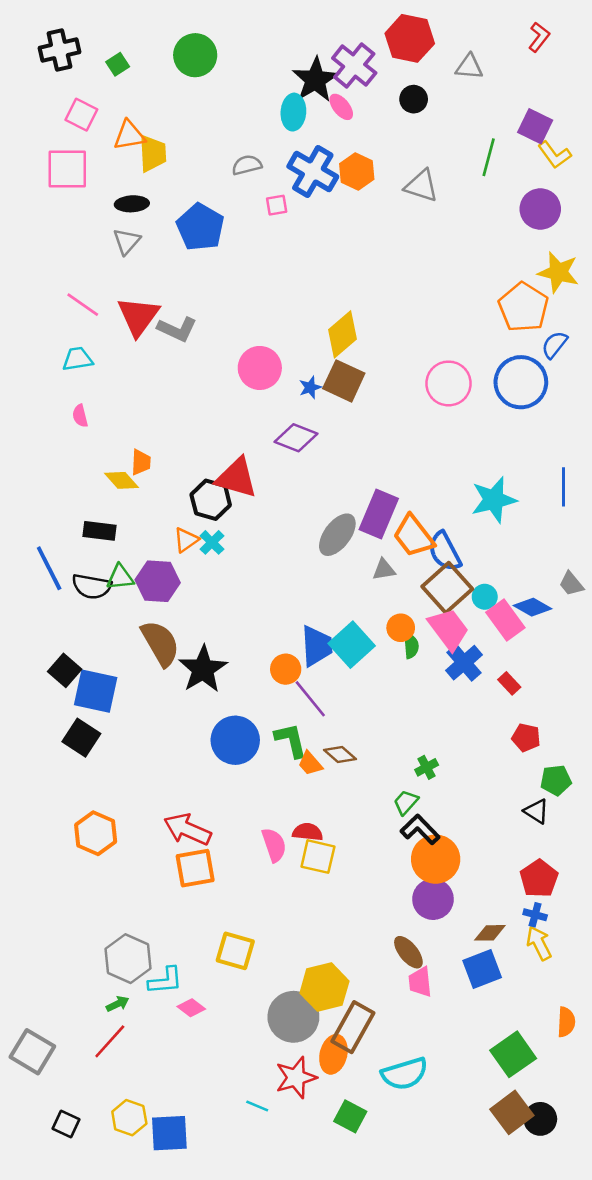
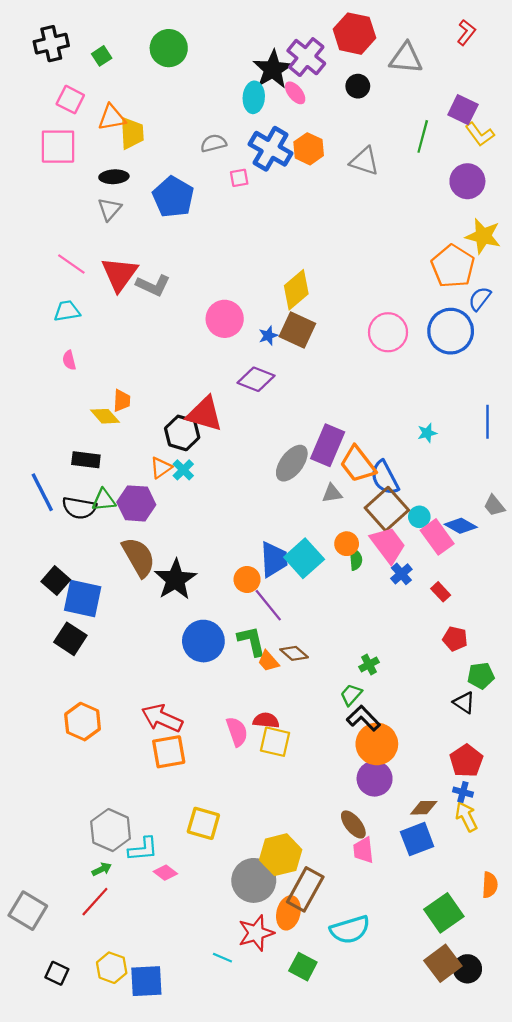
gray triangle: (469, 67) -> (406, 58), size x1.4
cyan star: (494, 500) -> (427, 433), size x0.5
blue cross: (464, 663) -> (401, 574), size x0.7

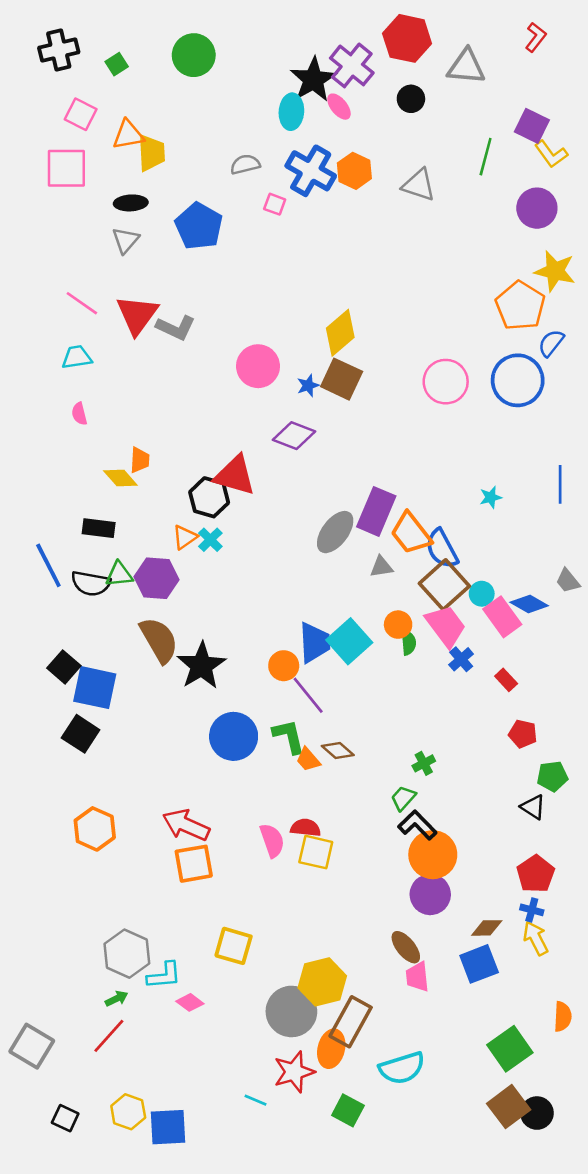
pink square: (239, 178) -> (275, 204), turned 30

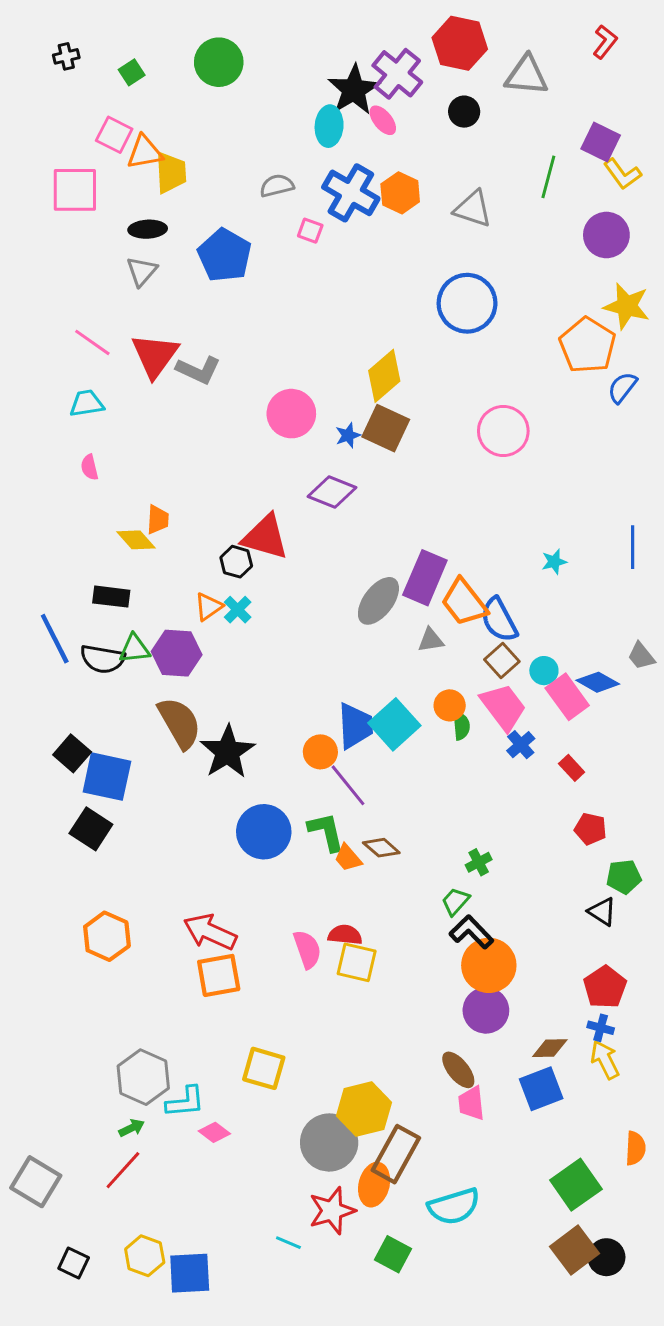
black cross: (59, 50) -> (66, 56), size x0.6
pink square: (81, 114) -> (114, 135), moved
blue circle: (518, 380) -> (467, 303), moved
black hexagon: (209, 497) -> (236, 562), size x0.7
brown square: (444, 585) -> (502, 660), size x0.6

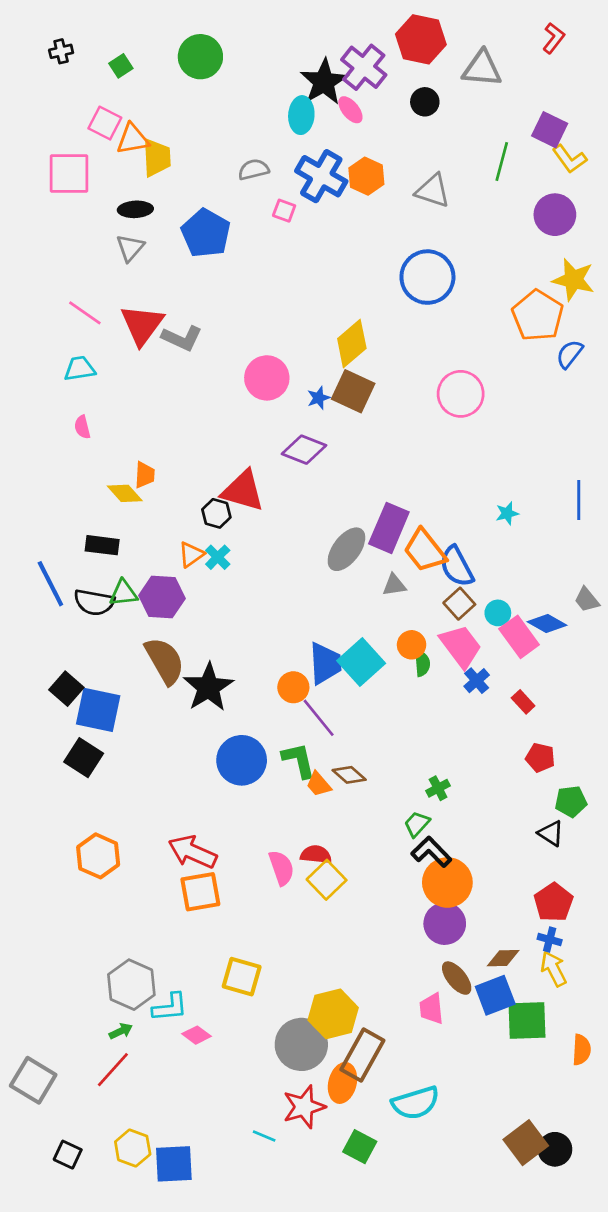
yellow square: (357, 962) -> (327, 880), turned 33
brown ellipse: (458, 1070) -> (457, 978), moved
green square: (576, 1185) -> (527, 1021), moved, turned 33

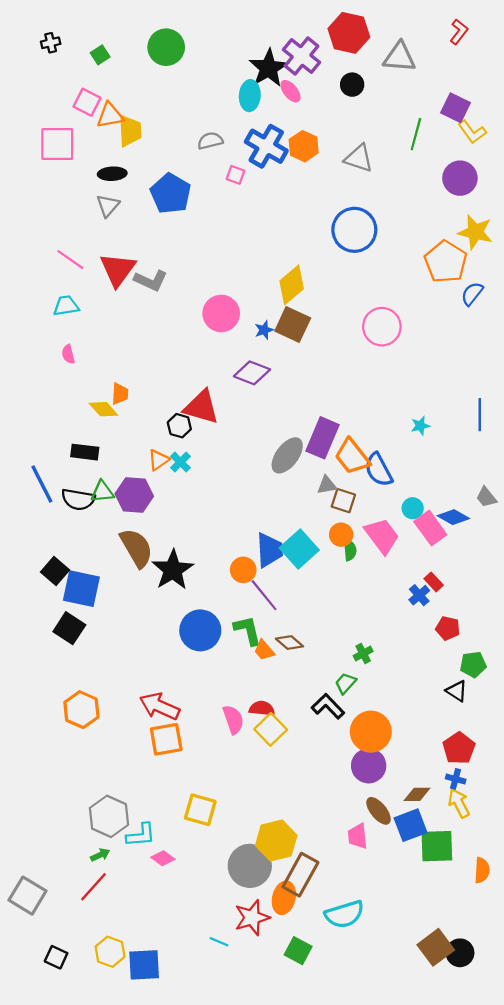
brown square: (459, 604) -> (343, 501), moved, turned -30
blue cross: (477, 681) -> (419, 595), moved
black L-shape: (431, 852) -> (328, 706), moved

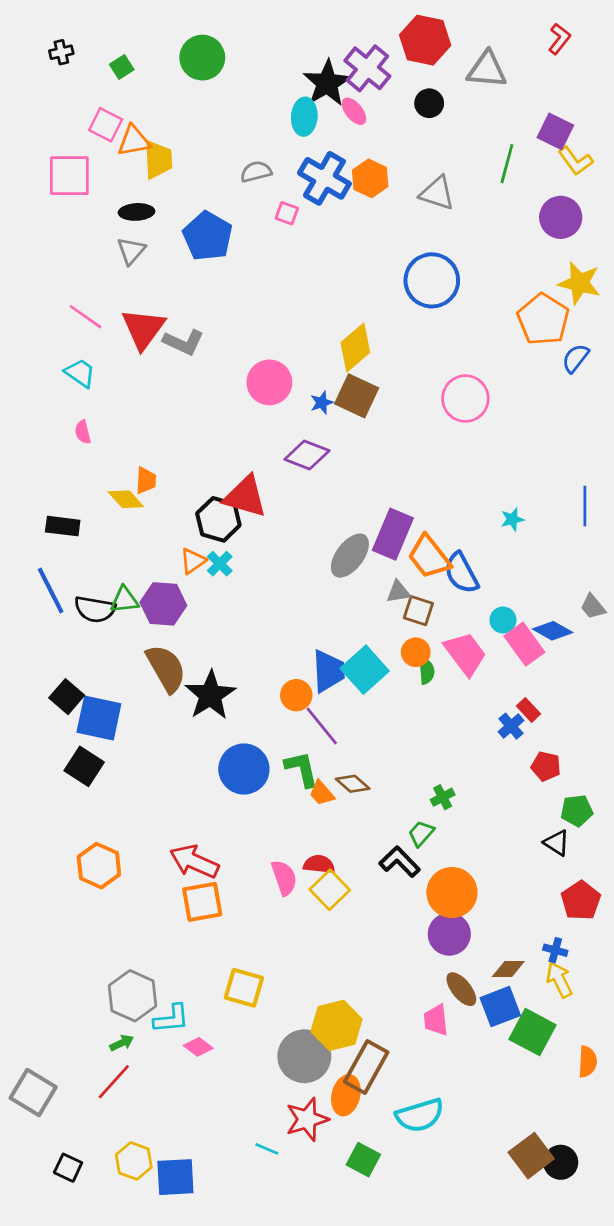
cyan trapezoid: (66, 306) -> (80, 373), turned 44
black hexagon: (179, 426) -> (218, 519), size x1.5
black rectangle: (85, 452) -> (63, 526), moved
red pentagon: (459, 748) -> (581, 901), moved
green square: (437, 846) -> (532, 1032), turned 30

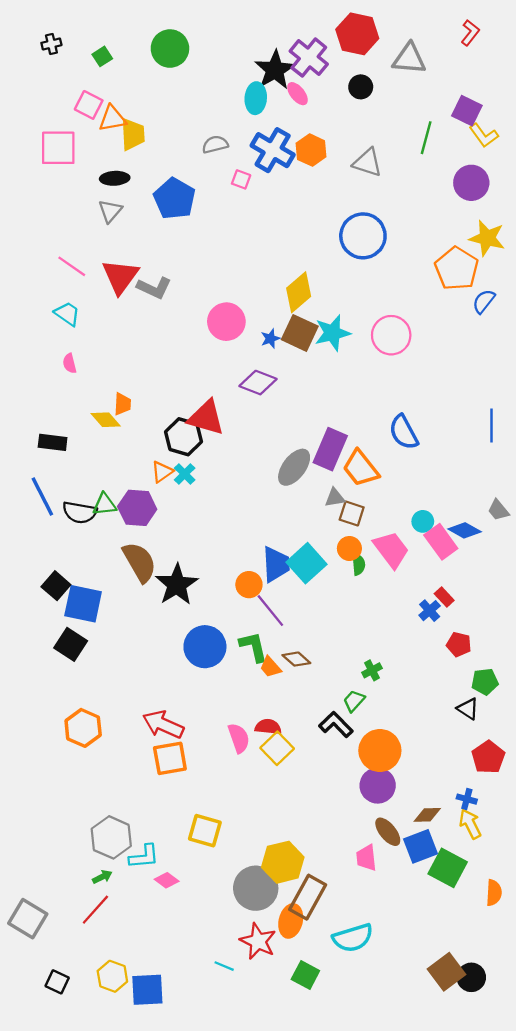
cyan star: (512, 519) -> (332, 333), moved, size x1.8
blue semicircle: (461, 573) -> (404, 432), moved
red star: (307, 1119) -> (258, 941), turned -30

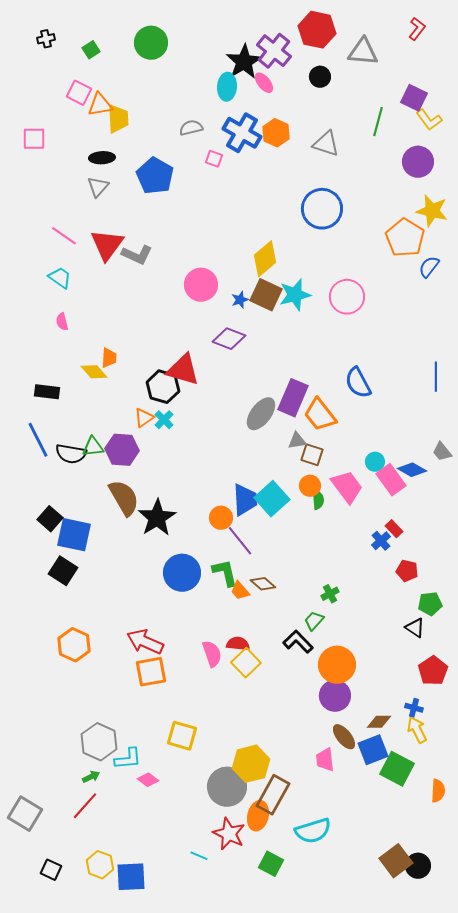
pink square: (58, 148) -> (34, 139), moved, size x0.7

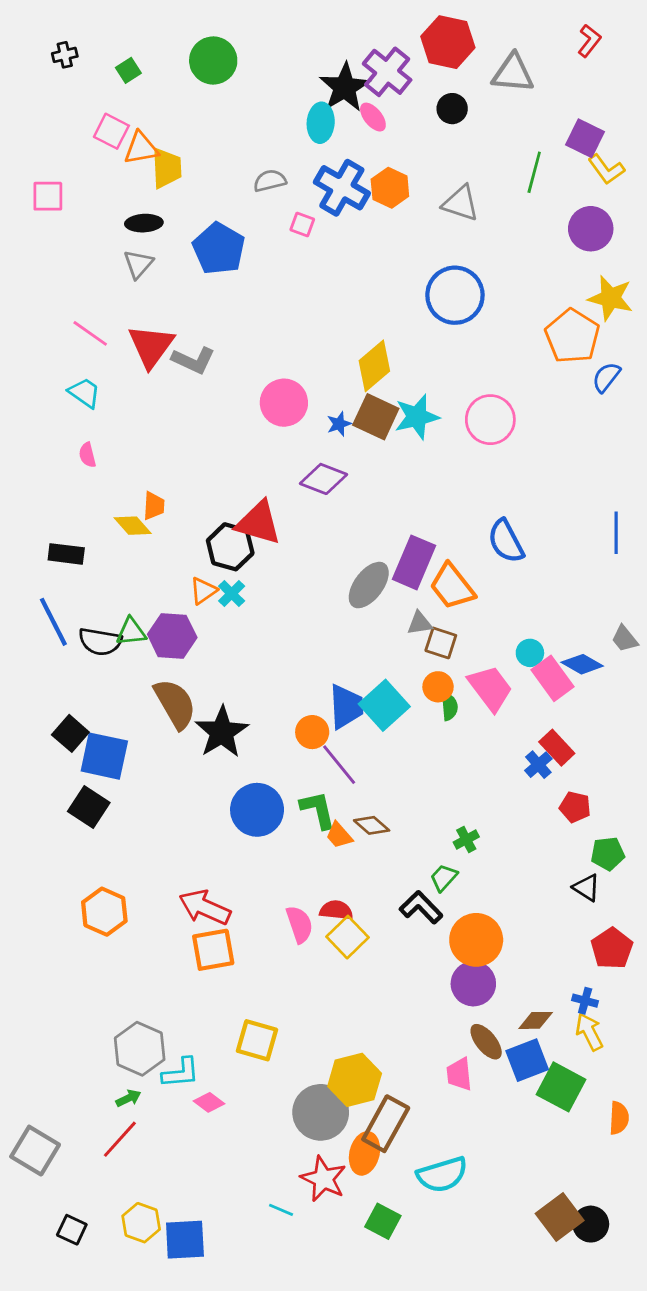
red rectangle: (394, 529) -> (557, 748), size x1.4

